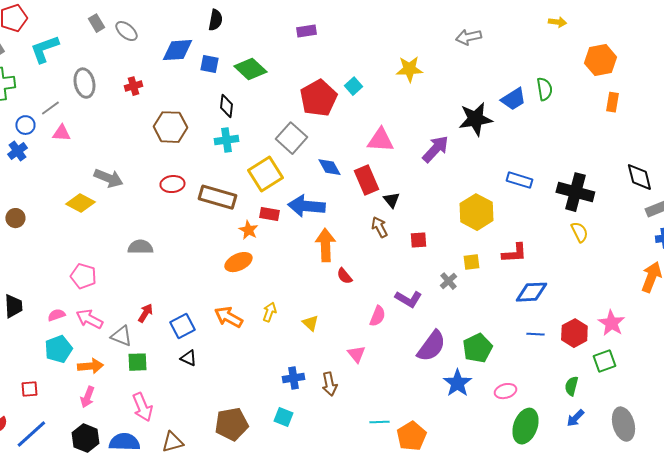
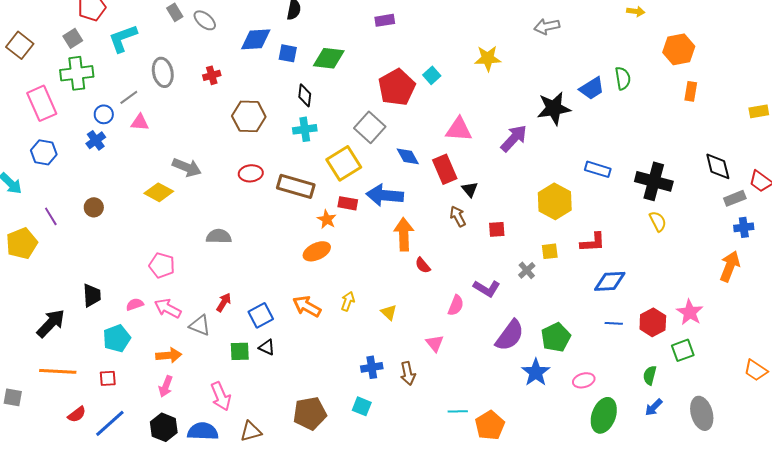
green diamond: (250, 69) -> (329, 58), turned -36
cyan pentagon: (58, 349) -> (117, 338), moved
green square: (137, 362) -> (240, 351), moved

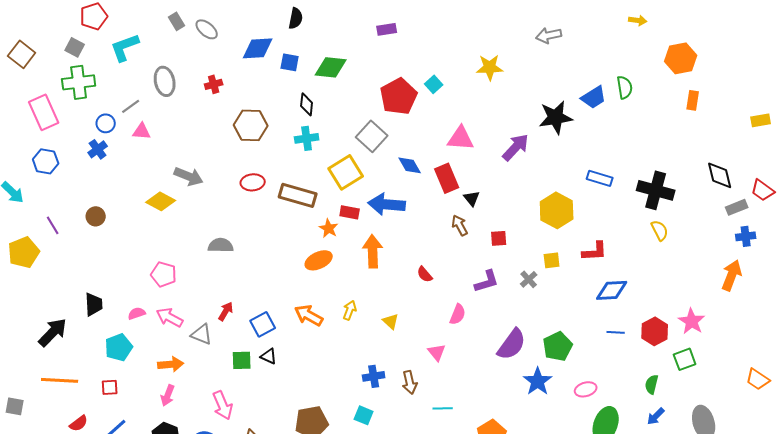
gray square: (73, 38) -> (75, 47), turned -30
orange arrow: (404, 234) -> (373, 251), moved
purple L-shape: (487, 288) -> (487, 281), moved, turned -48
cyan line: (458, 411) -> (443, 408), moved

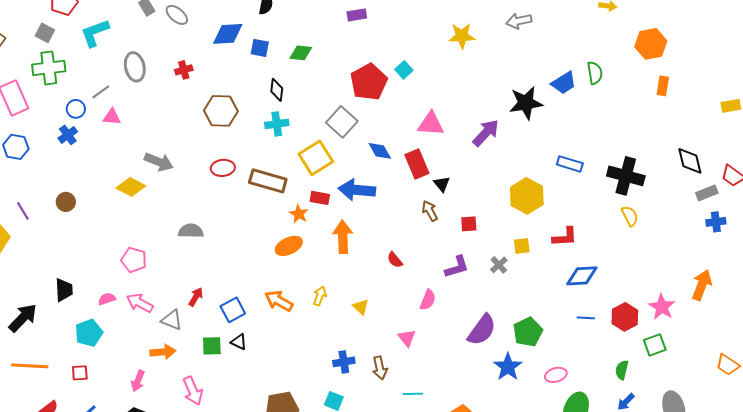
green diamond: (331, 67) -> (301, 53), size x0.7
yellow star: (490, 67) -> (462, 36), moved
orange arrow: (732, 275) -> (702, 285), moved
orange arrow: (171, 364) -> (163, 352), moved

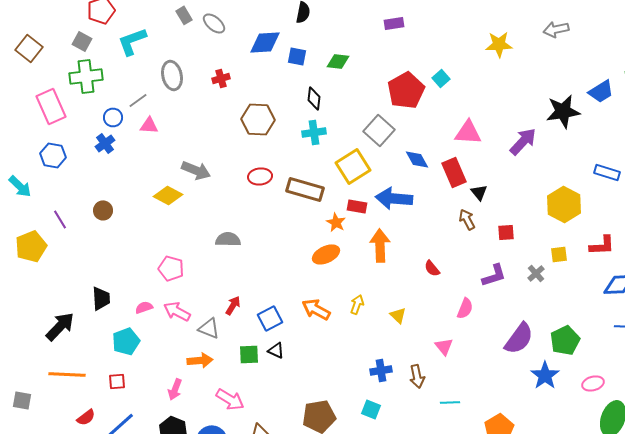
pink arrow: (193, 391) -> (230, 399), turned -36

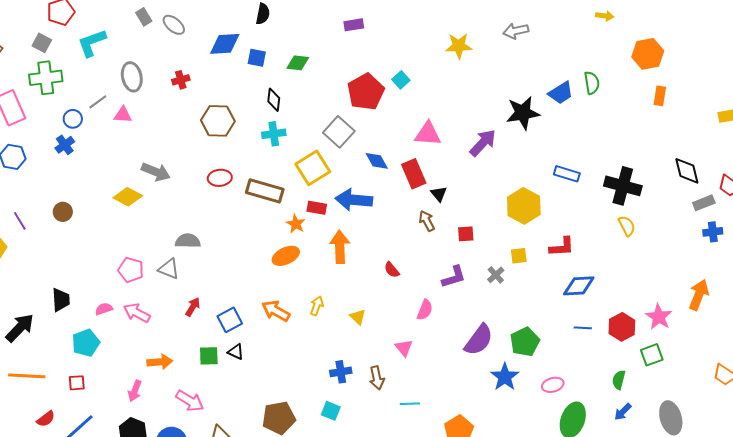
pink triangle: (149, 125) -> (123, 115), moved
gray triangle: (209, 328) -> (169, 269), moved

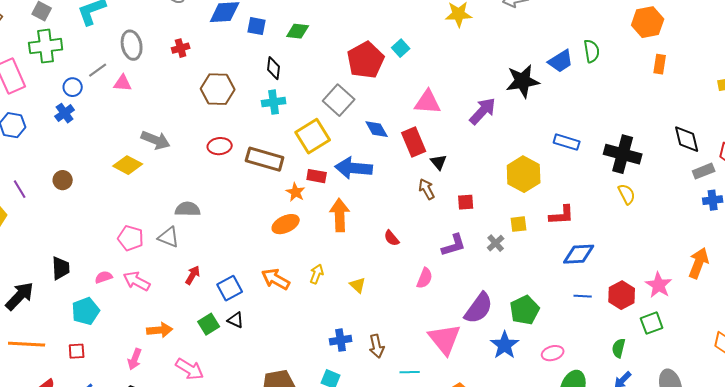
pink triangle: (404, 348) -> (445, 339), moved, size x1.8
green square: (209, 356) -> (209, 324), turned -30

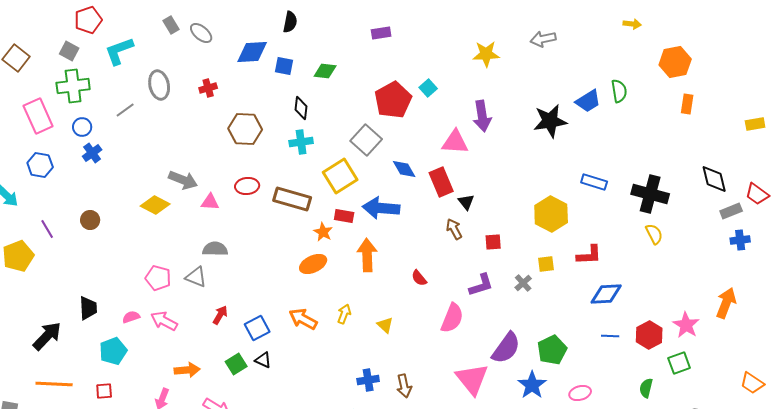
pink triangle: (123, 83) -> (210, 202), moved
blue circle: (73, 87) -> (82, 127), moved
purple arrow: (483, 111) -> (482, 116), moved, turned 128
pink semicircle: (425, 278) -> (452, 318), size x1.4

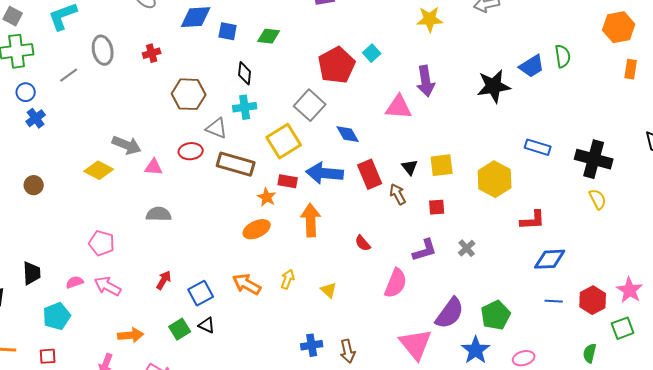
red rectangle: (441, 182) -> (370, 174), moved
yellow square: (546, 264) -> (442, 165), moved, size x1.4
gray triangle: (196, 277) -> (217, 128), moved

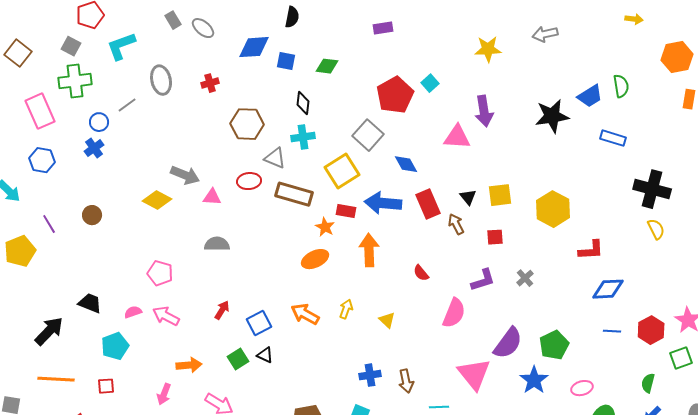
blue circle: (26, 92) -> (99, 122), moved
blue rectangle: (538, 147) -> (613, 138), moved
black trapezoid: (32, 273) -> (90, 303), turned -65

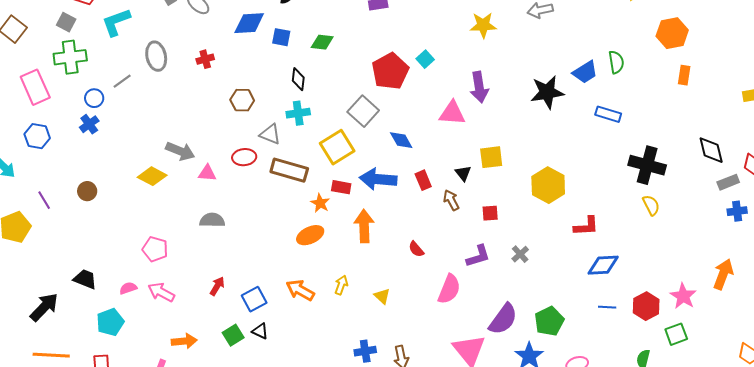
brown hexagon: (247, 124) -> (242, 100), size x0.7
yellow square: (500, 195) -> (491, 157), moved
red rectangle: (428, 204) -> (423, 180), size x0.7

